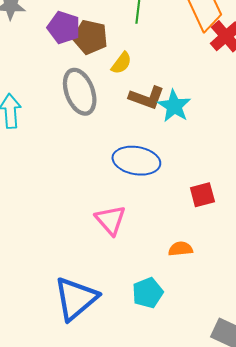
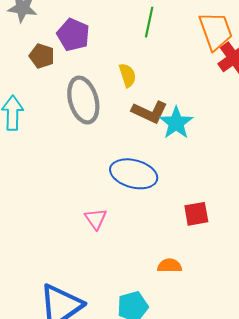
brown pentagon: (90, 37) -> (42, 56), moved, size x0.7
yellow semicircle: (121, 63) -> (128, 75), turned -60
pink triangle: (110, 220) -> (96, 219), moved, size x0.7

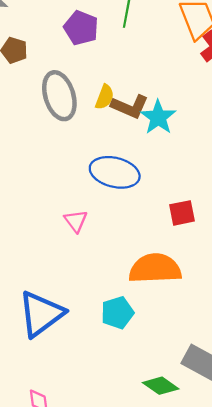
purple pentagon: (73, 35) -> (81, 28), moved
yellow semicircle: (128, 75) -> (105, 97), moved, turned 40
orange semicircle: (169, 266) -> (155, 268), size x2.0

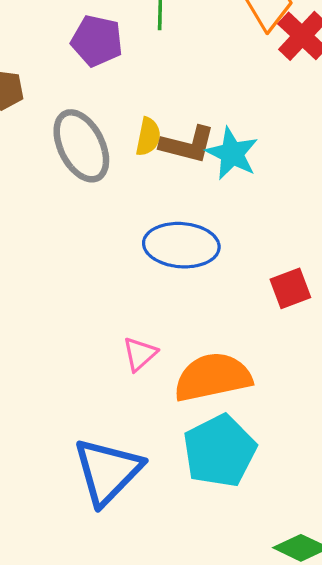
pink triangle: (76, 221) -> (140, 354), moved, turned 35
orange semicircle: (155, 268) -> (213, 377), moved
cyan pentagon: (117, 313) -> (220, 451), size x1.5

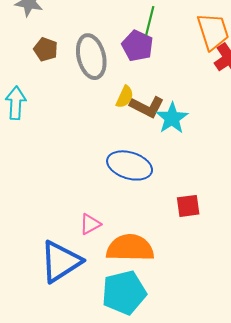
purple pentagon: (97, 41) -> (137, 46), moved
gray ellipse: (81, 146) -> (91, 57), moved
blue triangle: (108, 471) -> (61, 262), moved

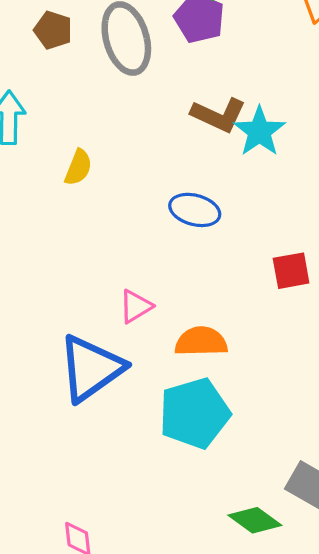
yellow semicircle: (125, 97) -> (78, 167), moved
blue ellipse: (130, 165) -> (195, 210), size x0.7
orange semicircle: (130, 248) -> (201, 342), size x0.7

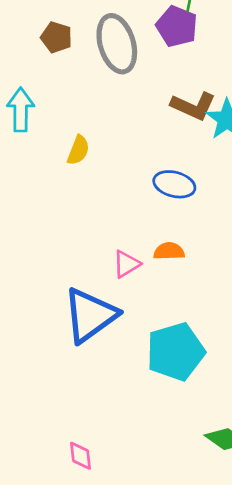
orange semicircle: (201, 342) -> (169, 251), moved, size x0.7

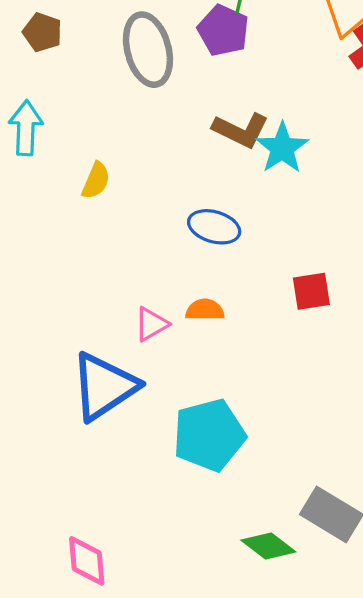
brown pentagon: (56, 37) -> (42, 32), moved
pink diamond: (80, 456) -> (87, 561), size x1.4

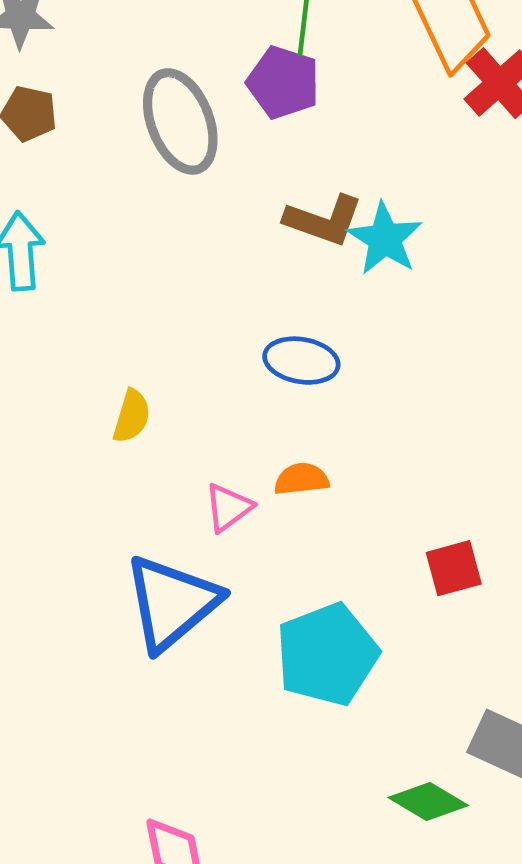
yellow semicircle: (96, 181) -> (132, 416), moved
red square: (311, 291) -> (454, 568), moved

